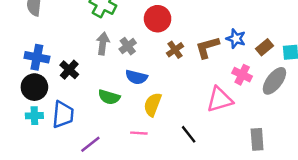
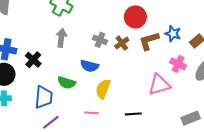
red circle: (158, 19) -> (135, 17), moved
gray cross: (128, 46) -> (100, 40), moved, turned -32
blue trapezoid: (63, 114) -> (44, 97), moved
black line: (189, 134) -> (133, 114), turned -56
gray rectangle: (257, 139) -> (191, 118), turned 72

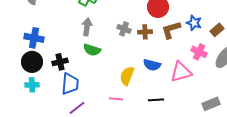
brown cross: (122, 43) -> (145, 32), turned 32
black cross: (33, 60) -> (60, 62), moved, turned 35
blue semicircle: (90, 66) -> (152, 65), moved
green semicircle: (67, 83) -> (92, 50), moved

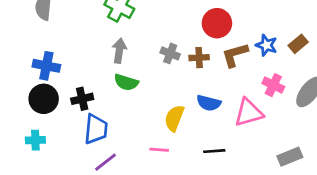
brown rectangle: (217, 30) -> (298, 44), moved
cyan cross: (32, 85) -> (35, 140), moved

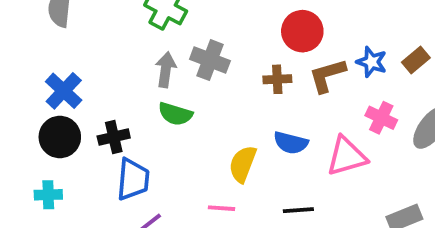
gray cross: (170, 53) -> (210, 60), moved, size x1.4
blue cross: (46, 66) -> (64, 91), turned 32

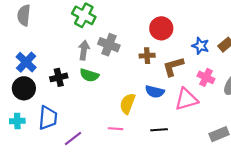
brown L-shape: (327, 75) -> (173, 67), moved
black cross: (114, 137) -> (59, 77), moved
blue trapezoid: (133, 179) -> (48, 118), moved

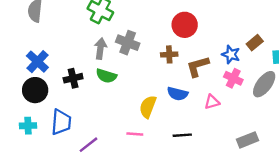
blue star: (201, 46) -> (231, 54), moved
pink triangle: (186, 99) -> (212, 102), size x0.6

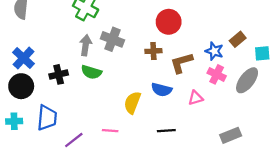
pink line: (135, 134) -> (110, 131), moved

